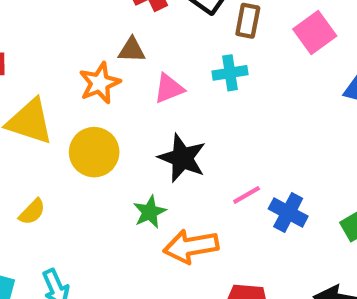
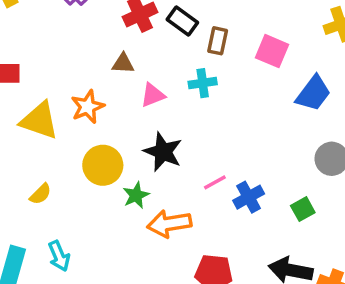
pink square: (315, 33) -> (272, 51), turned -32
orange star: (100, 83) -> (88, 107), moved
yellow circle: (94, 152) -> (103, 165), moved
blue cross: (288, 213) -> (249, 197), turned 32

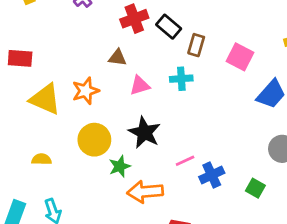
yellow semicircle: (40, 194) -> (42, 159), turned -138
green square: (303, 209) -> (255, 188), turned -36

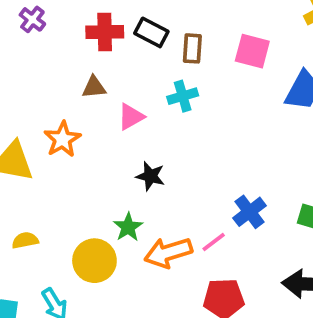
red cross: (134, 19) -> (105, 32), turned 32
black star: (144, 132) -> (150, 176), size x0.7
yellow circle: (94, 140) -> (94, 261), moved
pink line: (185, 161) -> (214, 242), moved

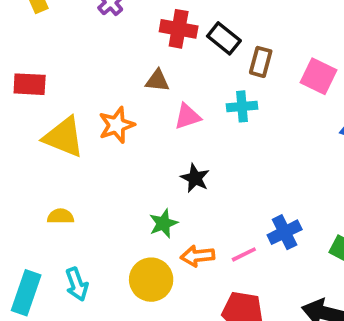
orange arrow: (168, 253) -> (198, 256), size x0.7
yellow circle: (94, 261) -> (151, 280), moved

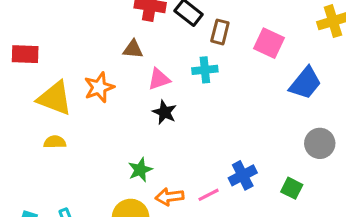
black star: (195, 178) -> (164, 112), moved
yellow semicircle: (61, 216) -> (55, 142), moved

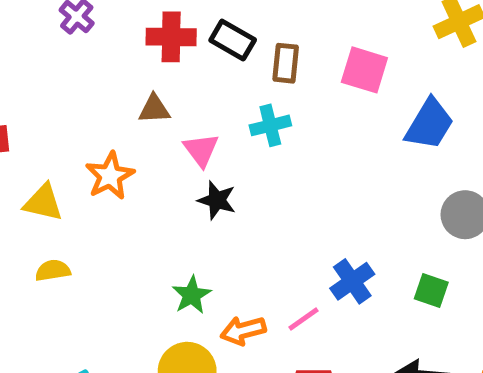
pink triangle: (159, 79) -> (201, 150), turned -40
yellow triangle: (55, 98) -> (43, 203), size x0.7

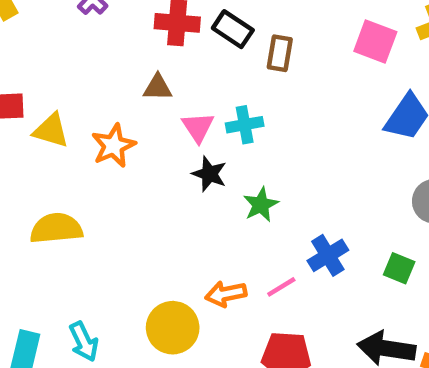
pink square: (364, 70) -> (375, 41), moved
cyan cross: (270, 125) -> (245, 125), moved
yellow triangle: (43, 203) -> (51, 130), moved
yellow semicircle: (53, 270) -> (56, 228), size x1.6
green star: (192, 295) -> (261, 205), moved

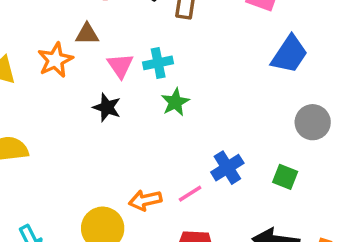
orange star: (114, 146) -> (55, 60), moved
black star: (209, 174) -> (107, 107), moved
green star: (261, 205) -> (175, 102), moved

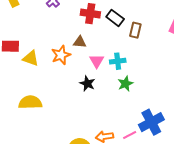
blue cross: (227, 168) -> (151, 122), size x1.4

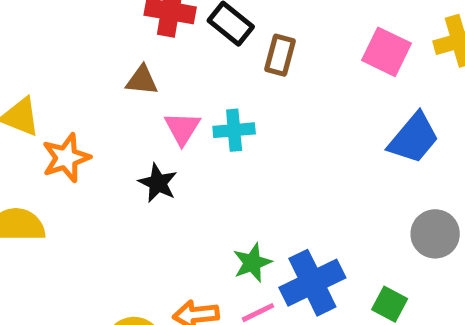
orange star: (61, 55) -> (66, 158), moved
green star: (125, 84) -> (252, 263), moved

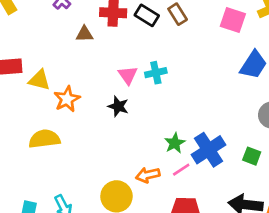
brown rectangle: (280, 55) -> (178, 14), moved, turned -40
brown triangle: (142, 80) -> (84, 34), moved

